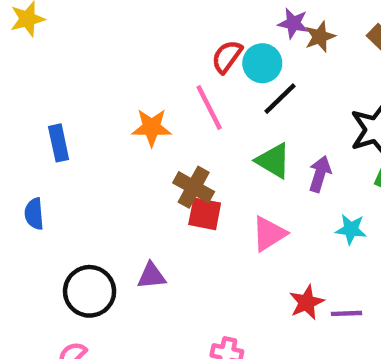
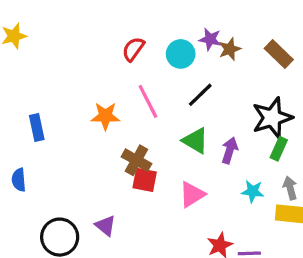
red semicircle: (227, 57) -> (133, 49), moved
cyan circle: (262, 63) -> (181, 54), moved
purple triangle: (152, 276) -> (105, 226), turned 45

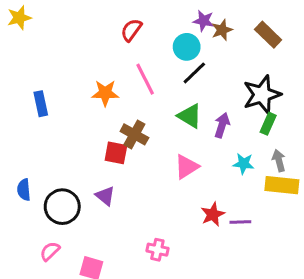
cyan circle: (181, 54) -> (187, 47), moved
blue semicircle: (19, 180) -> (24, 190), moved
red square: (145, 180) -> (116, 153), moved

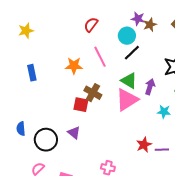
yellow star: (19, 18) -> (26, 31), moved
pink triangle: (187, 167) -> (127, 100), moved, size x1.4

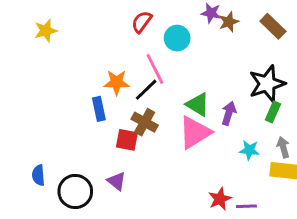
cyan circle: (127, 36) -> (177, 38), moved
black line: (132, 53) -> (146, 90), moved
blue rectangle: (32, 73) -> (99, 109), moved

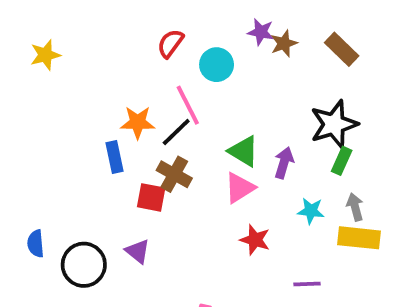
pink triangle: (195, 132) -> (240, 188), size x0.7
red star: (220, 199) -> (255, 240), moved, turned -30

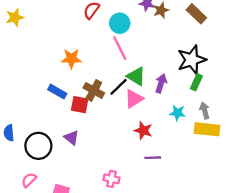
pink line: (188, 105) -> (120, 48), moved
black line: (176, 132) -> (119, 87), moved
blue rectangle: (115, 157) -> (57, 92), moved, turned -48
purple line: (307, 284) -> (153, 158), moved

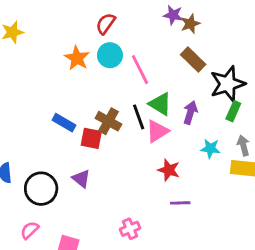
brown rectangle: (196, 14) -> (193, 59), moved
cyan circle: (120, 23) -> (110, 55), moved
orange star: (71, 59) -> (77, 58), moved, turned 30
black line: (119, 87) -> (139, 117), turned -66
pink cross: (111, 179) -> (130, 229), turned -35

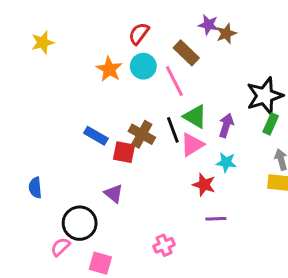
brown rectangle: (193, 59) -> (186, 53), moved
cyan star: (210, 148) -> (226, 162), moved
black circle: (41, 189) -> (80, 223), moved

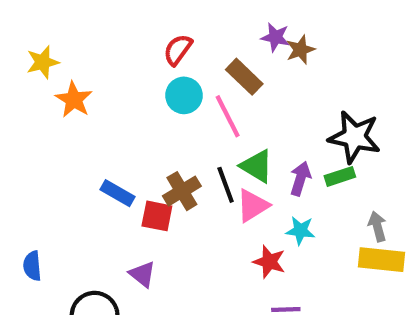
orange star: (109, 69) -> (74, 100), moved
black star: (265, 96) -> (354, 137), turned 30
green rectangle: (271, 124) -> (340, 176), moved, turned 48
brown cross: (142, 134) -> (182, 191), turned 30

